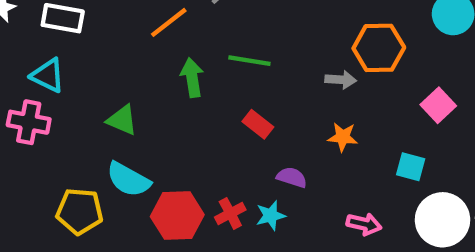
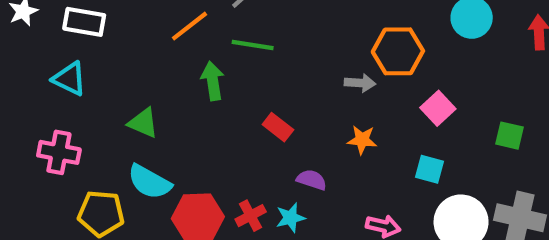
green line: (249, 61) -> (253, 45), moved
pink square: (438, 105) -> (438, 108), moved
pink cross: (29, 122) -> (59, 152), moved

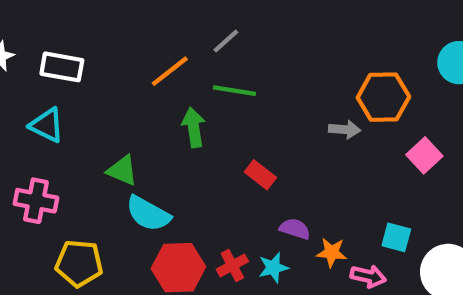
orange star: (362, 140) -> (332, 252), moved
cyan square: (429, 169) -> (396, 237), moved
cyan semicircle: (149, 182) -> (148, 214), moved

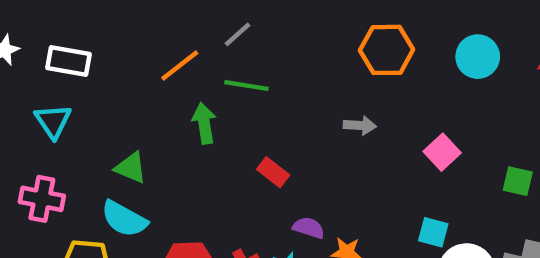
orange hexagon: (383, 97) -> (387, 50), moved
cyan triangle: (47, 125) -> (53, 121), turned 30
cyan semicircle: (148, 214) -> (124, 219), moved
cyan square: (396, 237) -> (433, 232), moved

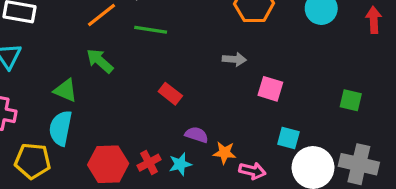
green arrow: (204, 123) -> (100, 61), moved, turned -40
pink square: (442, 152) -> (270, 89), moved, turned -30
cyan semicircle: (124, 219) -> (61, 128), turned 72

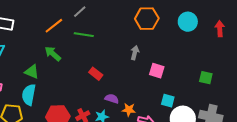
gray arrow: (234, 59) -> (135, 53), turned -80

